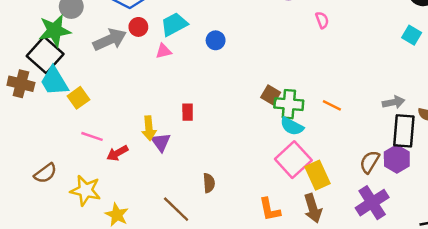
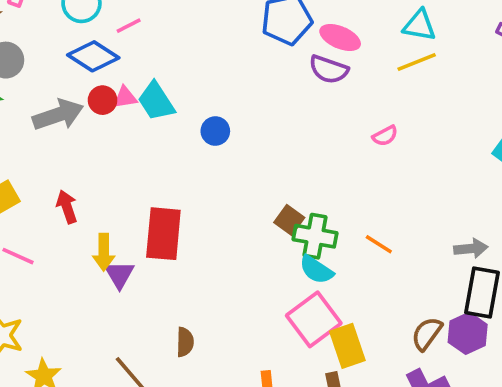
pink semicircle: (322, 20) -> (385, 136), moved, turned 77
cyan trapezoid: (174, 24) -> (156, 101), turned -100
pink triangle: (164, 51) -> (125, 97), moved
red rectangle: (188, 112) -> (163, 234), size x2.0
red arrow: (117, 153) -> (67, 207), moved, turned 95

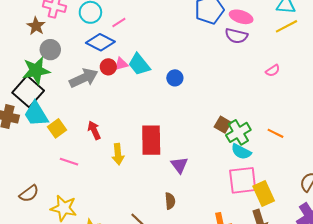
green cross: (315, 236) -> (238, 132), turned -35
purple triangle: (119, 274) -> (179, 165), moved
pink square: (314, 319) -> (243, 180), turned 36

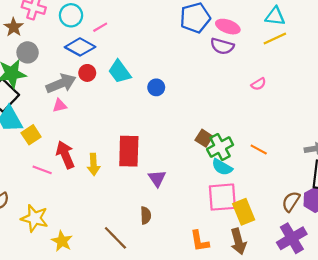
pink triangle: (121, 64) -> (60, 106), moved
red arrow: (94, 130) -> (65, 155), moved, size x1.4

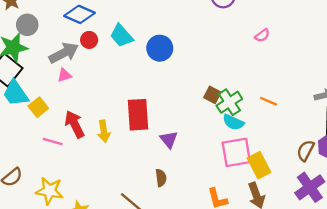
blue circle: (156, 87) -> (160, 48), size x1.5

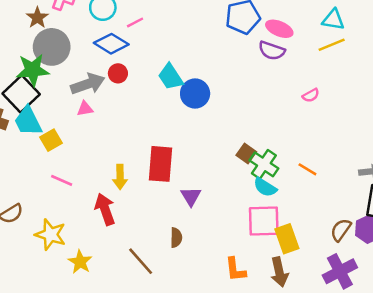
gray circle: (27, 25) -> (52, 47), size x1.5
cyan trapezoid: (121, 36) -> (170, 77), moved
green cross: (229, 102) -> (264, 164), turned -30
red arrow: (75, 124) -> (105, 209), moved

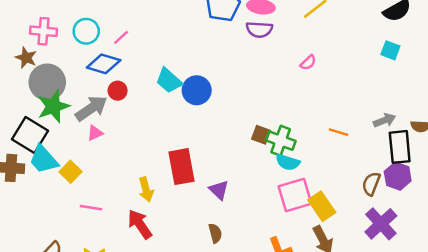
green star: (33, 70) -> (53, 106), moved
orange line: (307, 169) -> (338, 132), moved

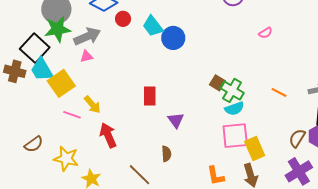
red circle: (118, 91) -> (123, 19), moved
cyan semicircle: (288, 162) -> (234, 109), turned -48
red rectangle: (182, 167) -> (150, 96), size x0.7
yellow square: (71, 172) -> (61, 83), size x1.5
yellow arrow: (146, 189) -> (92, 105), moved, turned -36

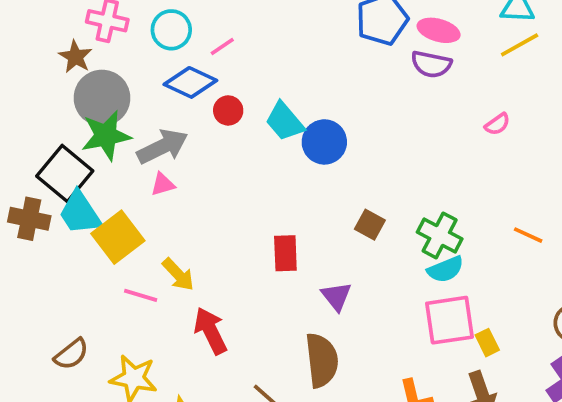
brown square: (217, 83) -> (370, 225), moved
yellow rectangle: (255, 148) -> (487, 343), size x0.6
brown semicircle: (166, 154) -> (322, 360), size x1.8

